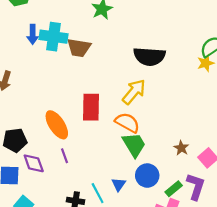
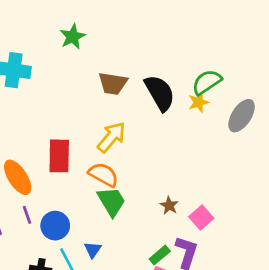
brown trapezoid: (79, 48) -> (113, 83), moved
black semicircle: (149, 56) -> (160, 93), moved, turned -124
blue circle: (147, 176) -> (55, 226), moved

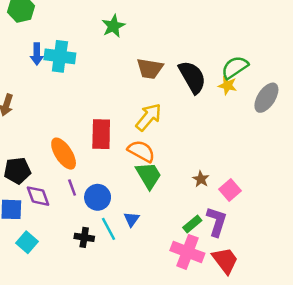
yellow star: (199, 102) -> (228, 86), turned 30

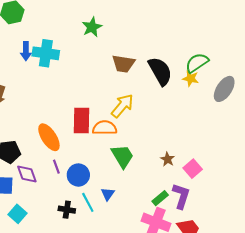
orange semicircle: (141, 151) -> (105, 128), moved, turned -30

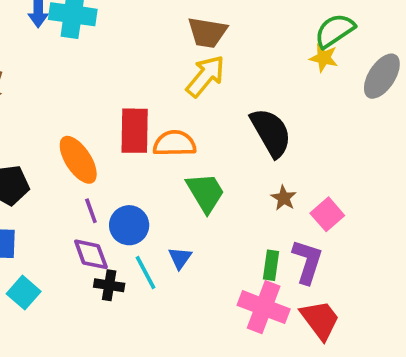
black semicircle: (160, 71) -> (271, 132), moved
yellow arrow: (122, 106) -> (205, 76), moved
purple diamond: (27, 174) -> (91, 254), moved
green rectangle: (160, 198) -> (271, 265), turned -42

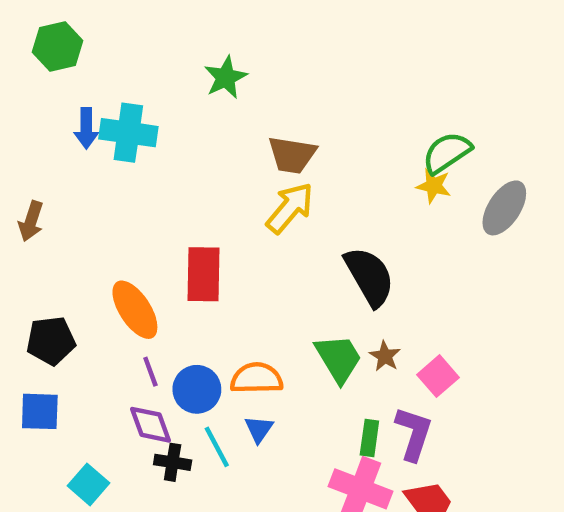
orange semicircle: (175, 143) -> (257, 378), moved
green trapezoid: (205, 193) -> (338, 358), moved
cyan square: (24, 293) -> (88, 484), moved

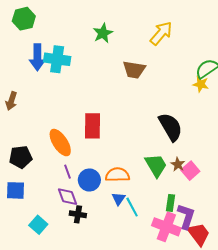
blue arrow: (86, 128) -> (37, 57), size x1.4
yellow arrow: (290, 208) -> (161, 33), moved
pink square: (438, 376) -> (190, 171), moved
purple L-shape: (414, 434) -> (186, 216), moved
cyan line: (217, 447) -> (132, 207), moved

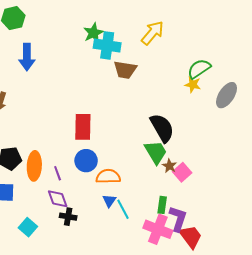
cyan cross: (57, 59) -> (107, 45), moved
orange ellipse: (60, 143) -> (34, 166), moved, turned 36
green trapezoid: (156, 165) -> (156, 152), moved
blue circle: (89, 180) -> (86, 161), moved

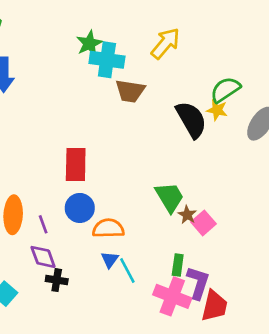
black semicircle: (162, 128) -> (191, 120), moved
red trapezoid: (191, 237) -> (214, 306), turned 50

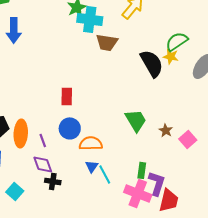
red rectangle: (76, 164) -> (67, 96), size x0.7
brown star: (187, 215) -> (166, 130), moved
pink square: (204, 223) -> (188, 139), moved

